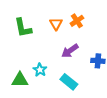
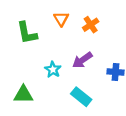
orange triangle: (56, 24) -> (61, 19), moved
cyan star: (40, 70) -> (53, 70), moved

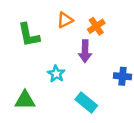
orange triangle: (61, 19) -> (65, 20), turned 35
purple arrow: (82, 60) -> (85, 51), moved, turned -54

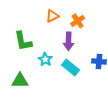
green L-shape: (29, 35) -> (23, 41), moved
cyan rectangle: (86, 103) -> (71, 68), moved

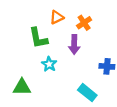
green L-shape: (23, 41) -> (38, 38), moved
cyan rectangle: (71, 68) -> (87, 93), moved

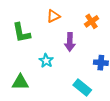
orange cross: (84, 23) -> (92, 21), moved
green L-shape: (38, 38) -> (21, 33), moved

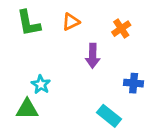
green L-shape: (21, 33) -> (29, 23), moved
cyan star: (46, 61) -> (41, 84), moved

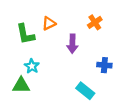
orange triangle: (71, 22) -> (49, 23), moved
green L-shape: (29, 23) -> (25, 34), moved

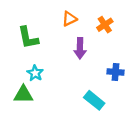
orange triangle: (49, 23) -> (69, 19), moved

